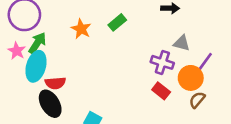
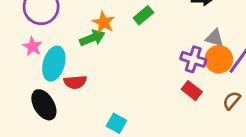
green arrow: (37, 43) -> (92, 38), moved, turned 35
orange circle: (191, 78) -> (219, 59), moved
black ellipse: (50, 104) -> (44, 105), moved

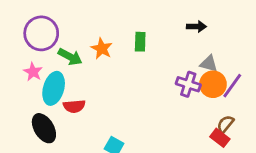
green rectangle: (143, 15) -> (140, 42), turned -48
green arrow: (92, 38) -> (70, 57), moved, turned 50
red rectangle: (192, 91) -> (220, 138), moved

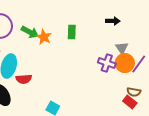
green arrow: (70, 57) -> (30, 32), moved
gray triangle: (209, 64) -> (122, 48), turned 40
brown semicircle: (225, 124) -> (134, 92), turned -120

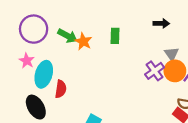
purple cross: (107, 63) -> (155, 71), turned 36
red semicircle: (24, 79) -> (61, 89), turned -77

